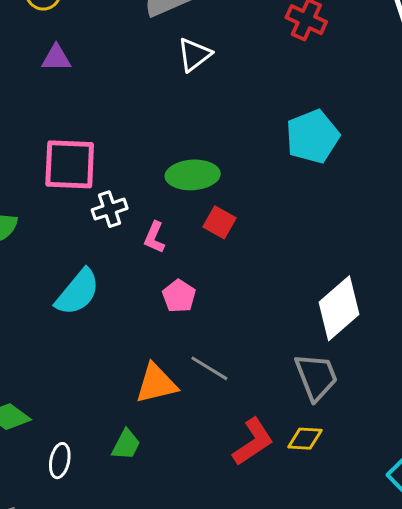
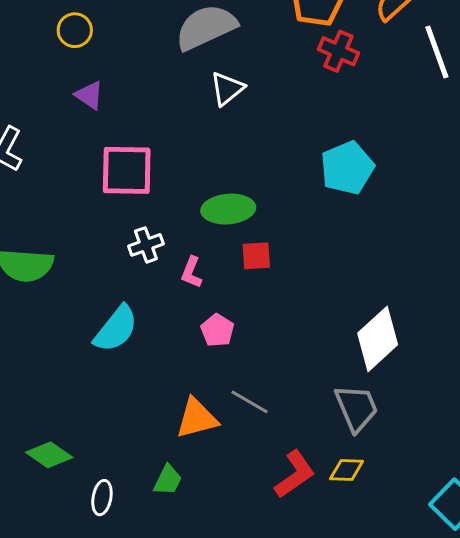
purple triangle: (56, 58) -> (89, 95), turned 36
pink square: (70, 164) -> (127, 170), moved
red square: (220, 222) -> (256, 256), turned -32

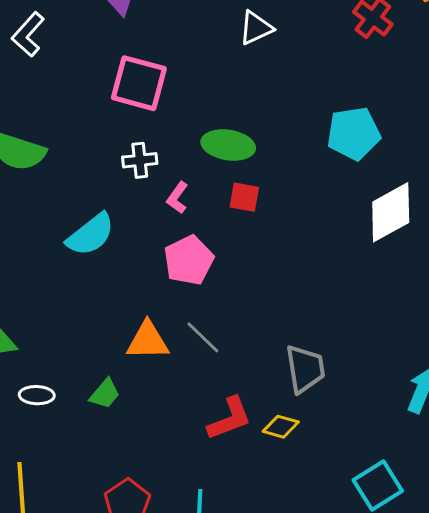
pink pentagon: (217, 330) -> (189, 260), size x1.5
white diamond: (378, 339) -> (391, 212), moved
white ellipse: (102, 498) -> (37, 395), turned 68

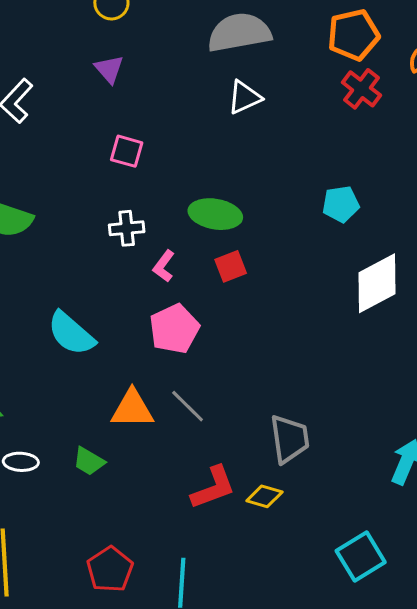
pink square: (139, 83) -> (127, 151), size x0.6
cyan pentagon: (354, 133) -> (341, 204), size x0.7
red square: (244, 197) -> (231, 266), turned -32
cyan semicircle: (91, 235) -> (71, 333), moved, turned 78
green trapezoid: (105, 394) -> (89, 461), turned 80

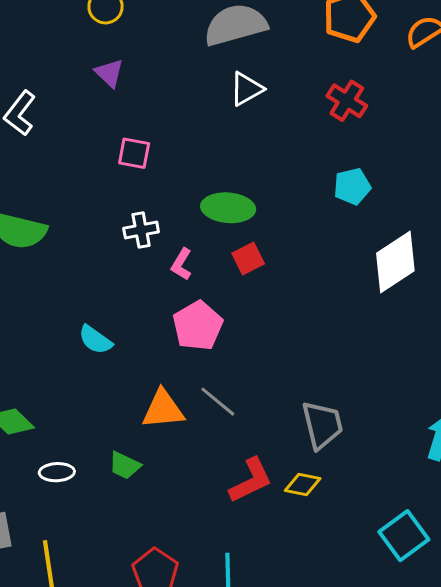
red cross: (361, 89) -> (347, 101), moved
cyan semicircle: (71, 333) -> (95, 340), size x0.7

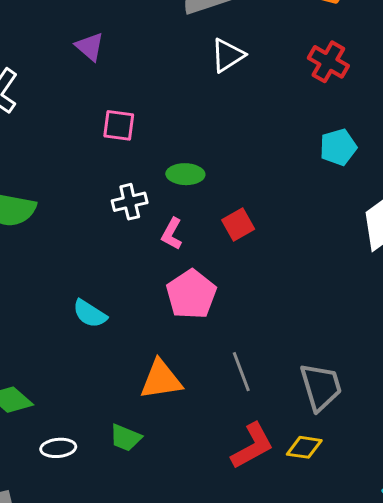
green ellipse: (228, 208) -> (185, 174), moved, size x0.7
gray line: (218, 402) -> (241, 372), moved, turned 33

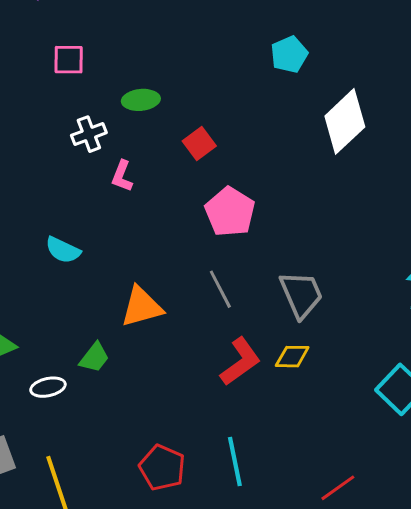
pink L-shape: (172, 234) -> (122, 176), moved
pink pentagon: (191, 294) -> (230, 212), moved
green trapezoid: (125, 438) -> (94, 358), moved, turned -68

